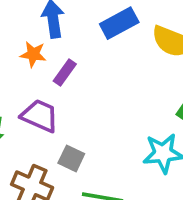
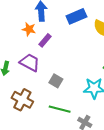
gray square: (71, 158) -> (56, 81), moved

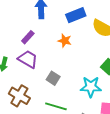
orange star: (29, 29) -> (65, 41), moved
purple rectangle: (45, 40) -> (28, 37), moved

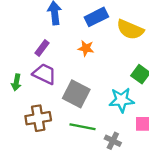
gray square: (53, 78) -> (76, 94), size x1.6
brown cross: (19, 96) -> (38, 118), turned -35

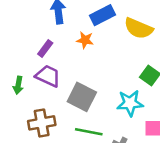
orange star: (86, 48) -> (85, 40), moved

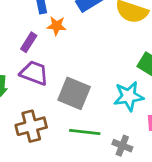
orange star: (85, 40) -> (57, 26), moved

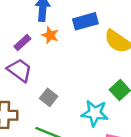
gray square: (74, 93) -> (49, 97), size x0.6

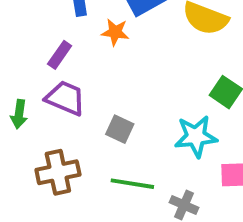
orange star: (50, 35) -> (115, 32), moved

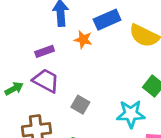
purple rectangle: (60, 55) -> (45, 51), turned 30
green arrow: (19, 114) -> (14, 89), turned -132

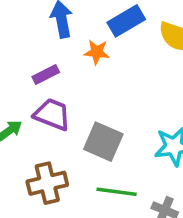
gray square: (80, 105) -> (103, 142), size x1.5

